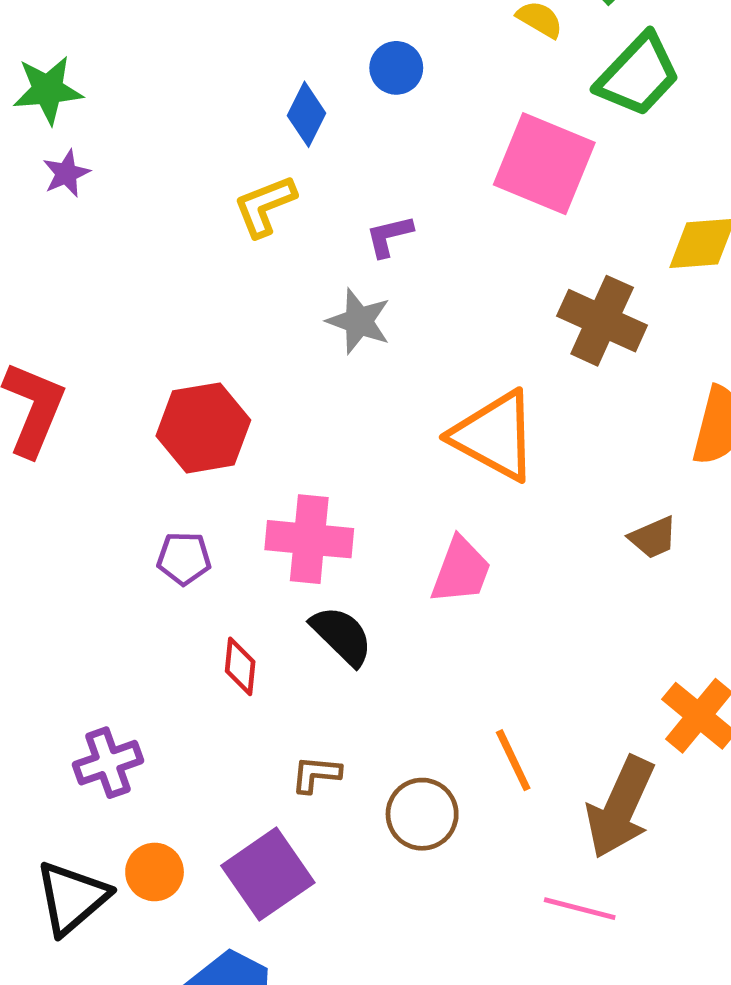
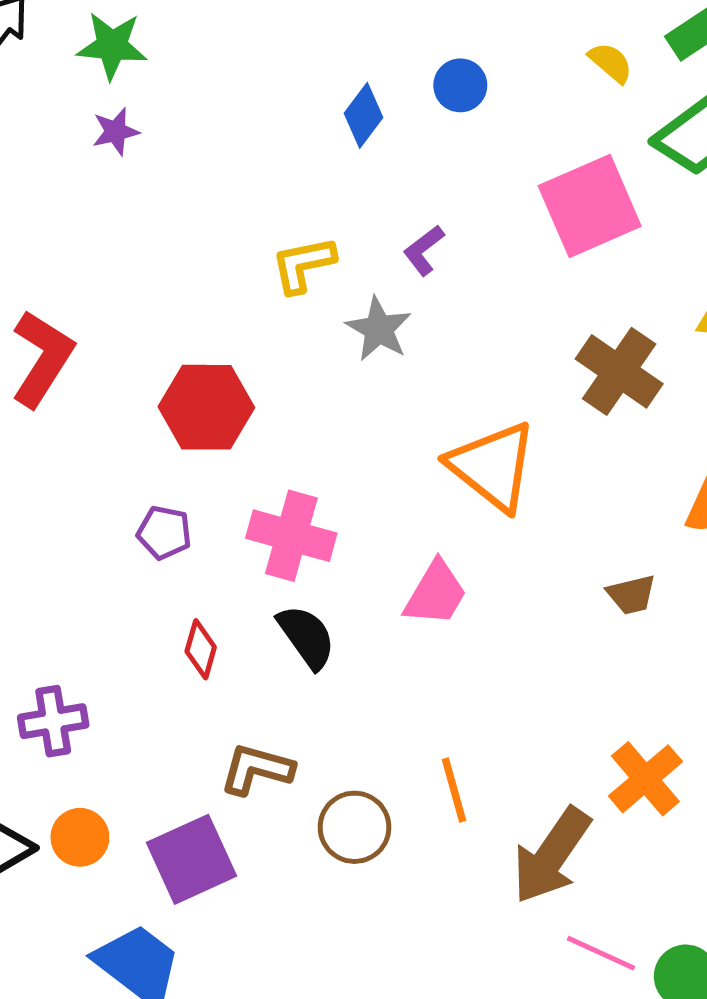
pink square: (544, 164) -> (590, 206), turned 34
yellow L-shape: (265, 206) -> (303, 265), moved
purple L-shape: (389, 236) -> (424, 250), turned -34
brown L-shape: (316, 774) -> (257, 769), size x1.4
pink line: (580, 909) -> (601, 953), moved

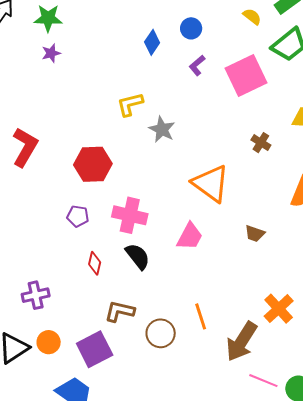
purple L-shape: (424, 250) -> (197, 65), moved
brown cross: (619, 371) -> (261, 143), size x0.6
brown trapezoid: (631, 595) -> (255, 234), moved, turned 35

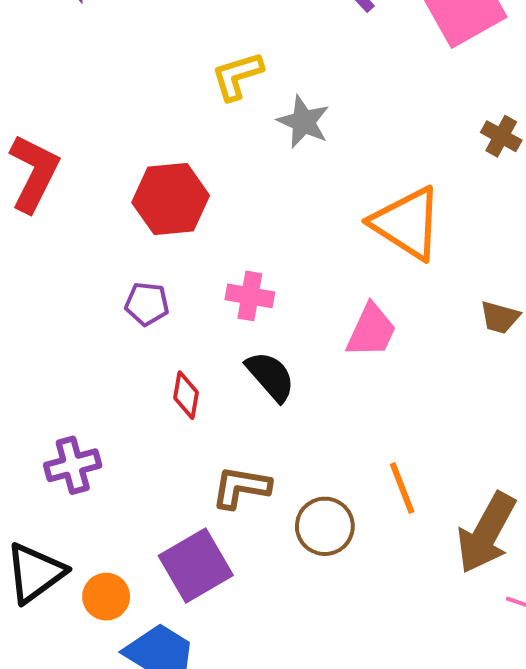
pink cross: (130, 215) -> (250, 296), size x0.7
orange circle: (49, 342) -> (106, 597), moved

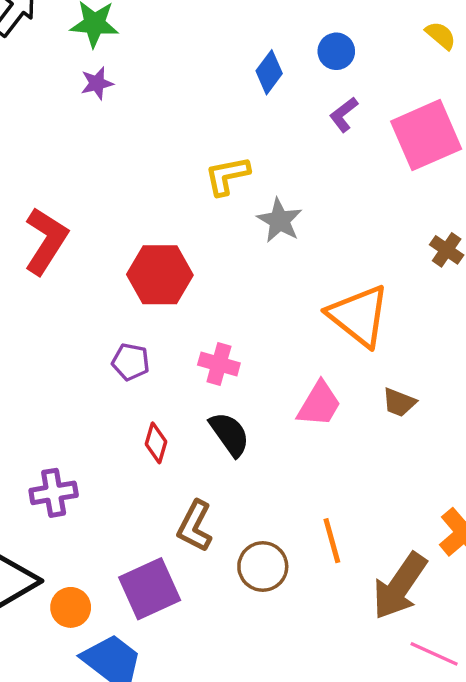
brown trapezoid: (500, 317) -> (399, 402), moved
brown L-shape: (241, 487) -> (195, 526), turned -78

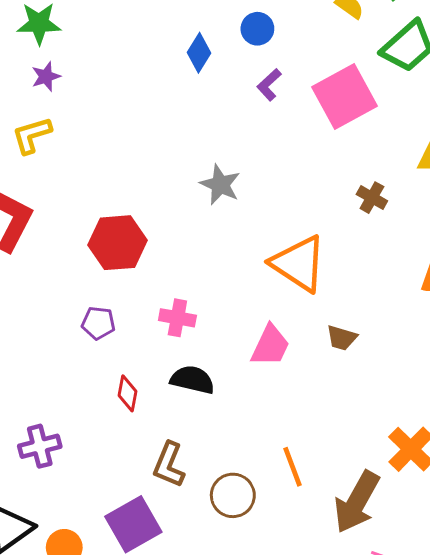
yellow L-shape: (227, 176) -> (32, 135), moved
black semicircle: (229, 434) -> (192, 380), turned -36

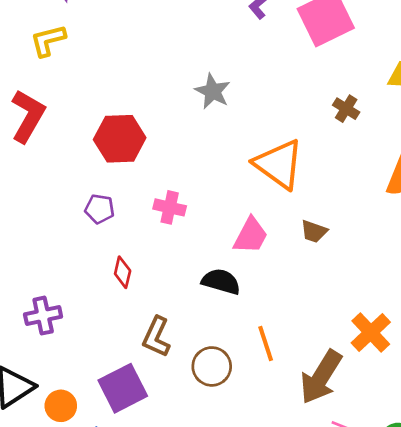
black semicircle: (192, 380) -> (221, 281), moved

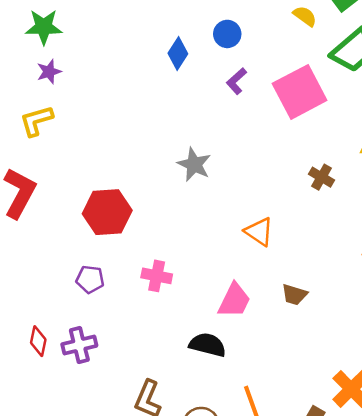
orange triangle: (279, 164) -> (259, 232), size x0.6
red diamond: (123, 272) -> (38, 341), moved
purple cross: (43, 316) -> (79, 345), moved

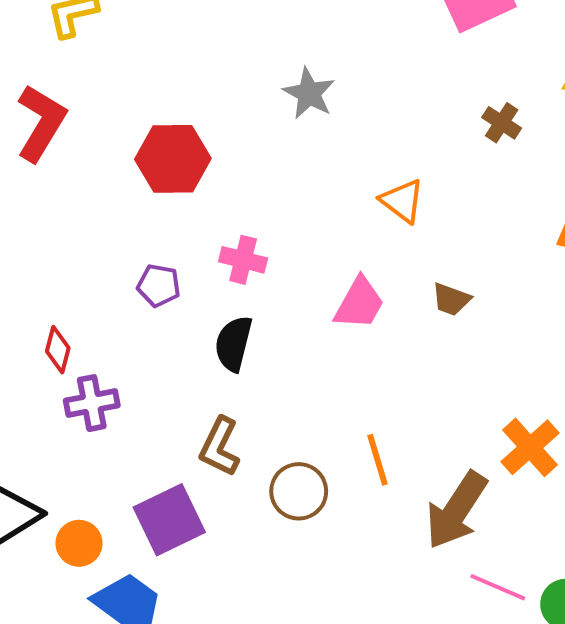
purple pentagon: (90, 279) -> (159, 285), moved
purple cross: (79, 345) -> (92, 403), moved
black semicircle: (208, 345) -> (233, 344), moved, turned -93

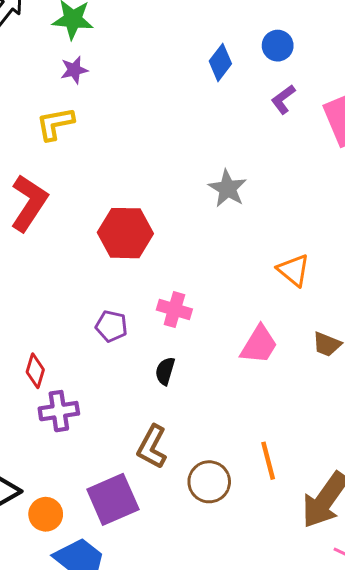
black semicircle: (233, 344) -> (165, 371), size x0.7

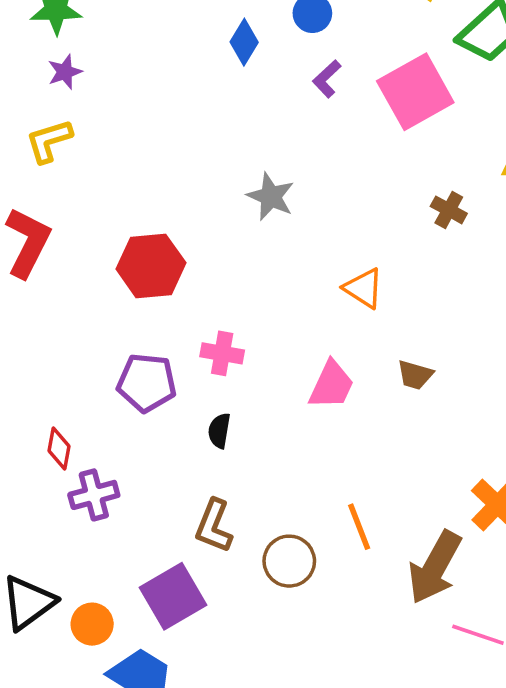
purple pentagon: (111, 326) -> (147, 383), size x1.5

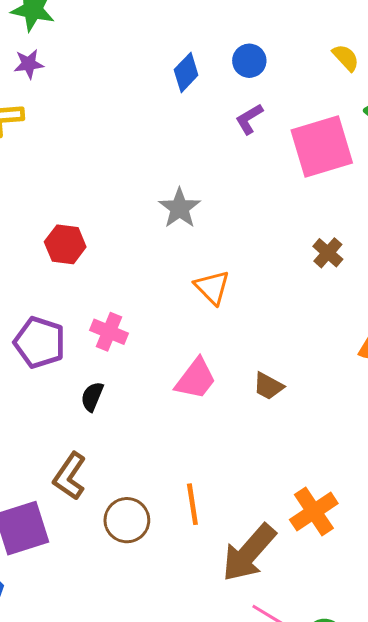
red hexagon: (151, 266) -> (65, 244), size x0.7
orange triangle: (364, 288) -> (212, 287), moved

